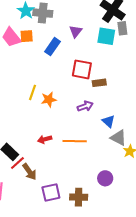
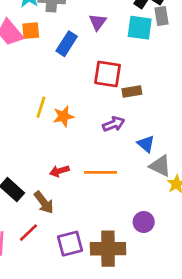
red line: (17, 163) -> (28, 233), moved
brown arrow: (29, 172) -> (44, 202), moved
brown cross: (79, 197) -> (108, 249), size x1.4

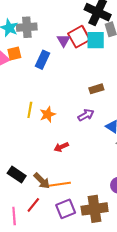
red square: (108, 74) -> (79, 37), moved, turned -30
red arrow: (59, 171) -> (61, 147), moved
orange line: (100, 172) -> (58, 184), moved

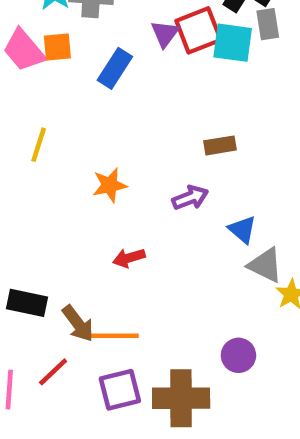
yellow line: (30, 110) -> (39, 145), moved
black rectangle: (17, 175) -> (27, 303), turned -30

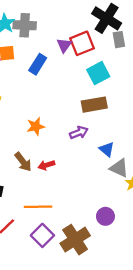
cyan square: (233, 43) -> (98, 73), moved, turned -35
brown rectangle: (220, 145) -> (94, 105), size x1.5
brown arrow: (78, 324) -> (23, 162), moved
purple square: (120, 390) -> (42, 235), turned -30
brown cross: (181, 398) -> (75, 240), turned -32

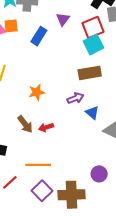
red square: (82, 43) -> (93, 27), moved
blue triangle: (107, 149) -> (92, 113), moved
brown cross: (75, 240) -> (72, 195), turned 30

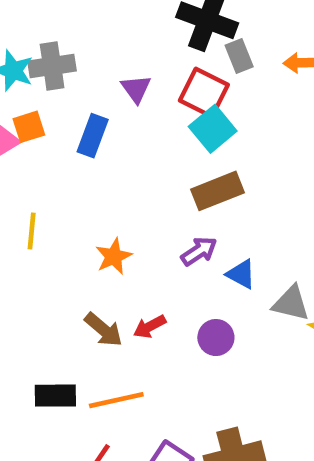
red square: (93, 27) -> (204, 93), turned -30
orange line: (38, 165) -> (116, 400), moved
purple circle: (99, 174) -> (216, 338), moved

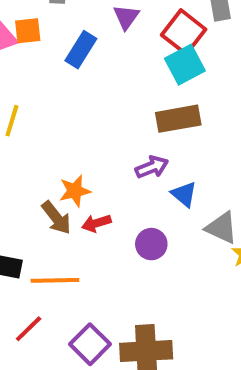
orange star: (114, 256) -> (75, 191), moved

